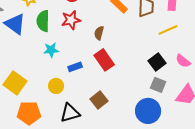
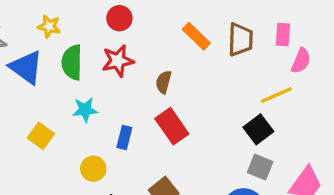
yellow line: (168, 30) -> (276, 95), moved
pink semicircle: (183, 61) -> (301, 61), moved, turned -105
blue rectangle: (75, 67) -> (124, 138), turned -56
yellow square: (15, 83) -> (41, 136), moved, size x0.7

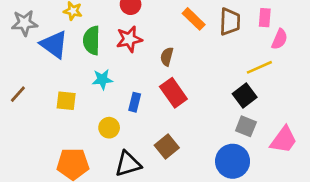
yellow square: (41, 136) -> (66, 101), turned -30

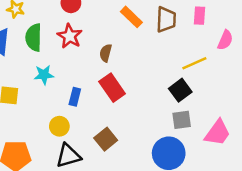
red star: (129, 39) -> (70, 36), turned -30
pink semicircle: (280, 39) -> (225, 40), moved
gray square: (246, 126) -> (182, 120), turned -30
yellow circle: (109, 128) -> (59, 126), moved

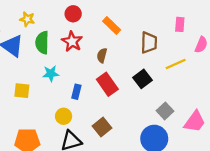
orange rectangle: (131, 17) -> (112, 26), moved
brown trapezoid: (166, 19) -> (149, 43), moved
black square: (180, 90) -> (143, 79), moved
gray square: (182, 120) -> (165, 111), turned -35

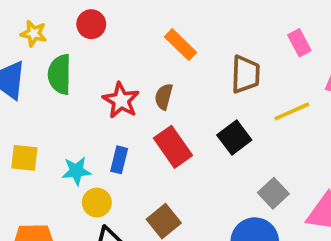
red circle: (73, 14) -> (91, 24), moved
pink rectangle: (180, 24) -> (299, 43), turned -32
red star: (72, 42) -> (121, 100), moved
cyan star: (51, 74) -> (76, 171), moved

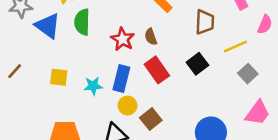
brown semicircle: (164, 97) -> (151, 37), turned -35
blue rectangle: (119, 160) -> (121, 79), size x1.5
gray square: (273, 193) -> (248, 74), moved
yellow circle: (97, 203) -> (127, 105), moved

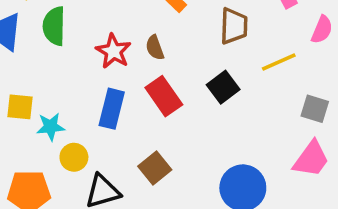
gray square: (248, 74) -> (315, 109), moved, turned -30
cyan star: (93, 86) -> (51, 127), moved
yellow circle: (127, 105) -> (74, 157), moved

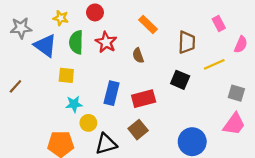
red star: (113, 51) -> (106, 42), moved
black square: (223, 87) -> (180, 80), turned -30
red rectangle: (164, 96) -> (144, 99), moved, turned -70
yellow square: (20, 107) -> (66, 75), moved

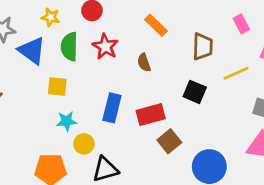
brown square: (138, 130) -> (169, 141), moved

